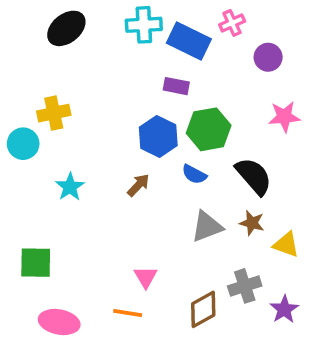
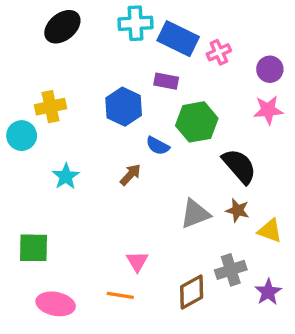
pink cross: (232, 23) -> (219, 52), moved
purple circle: (268, 57) -> (270, 69), moved
blue hexagon: (158, 136) -> (124, 107), moved
blue semicircle: (194, 174) -> (158, 146), moved

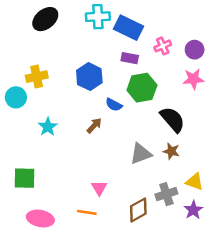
pink cross: (219, 52) -> (163, 46), moved
purple rectangle: (166, 81) -> (130, 58), moved
yellow triangle: (270, 231) -> (195, 182), moved

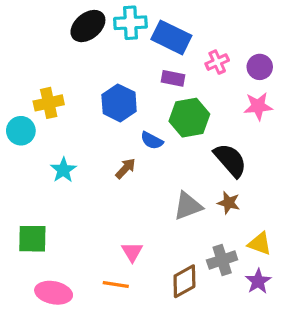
black ellipse: (45, 19) -> (88, 26), moved

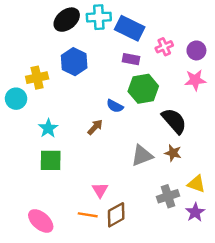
blue hexagon: (119, 103) -> (74, 62), moved
green square: (32, 239) -> (51, 160), moved
brown diamond: (184, 281) -> (116, 215), moved
pink ellipse: (54, 293) -> (41, 221), turned 30

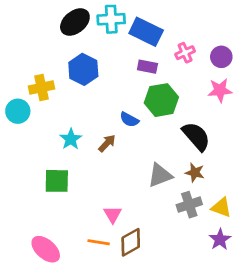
cyan star: (48, 128) -> (71, 139), moved
gray cross: (168, 196) -> (189, 205), moved

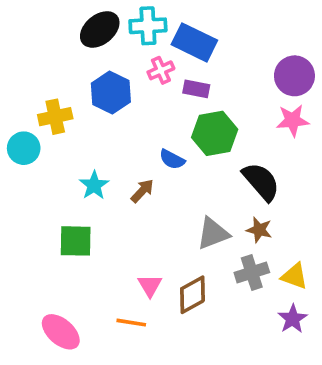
pink cross: (185, 53) -> (161, 70), moved
purple circle: (221, 57) -> (294, 76), size x1.4
brown diamond: (131, 242) -> (192, 295), moved

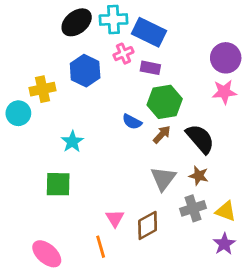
brown arrow: (142, 191) -> (162, 135), moved
gray triangle: (213, 234) -> (163, 179), turned -32
orange line: (131, 323) -> (101, 247), turned 65

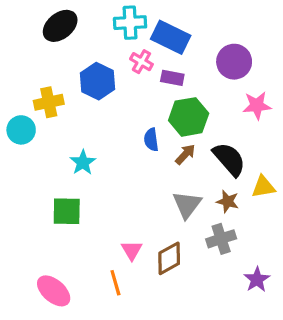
black ellipse: (77, 22) -> (60, 26), moved
pink cross: (123, 54) -> (141, 62), turned -36
purple circle: (226, 58) -> (234, 62), moved
blue semicircle: (132, 122) -> (151, 140), turned 54
yellow triangle: (226, 211) -> (263, 187), moved, turned -30

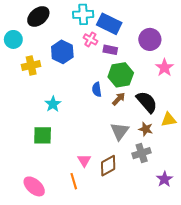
pink star: (257, 106) -> (164, 68), turned -30
cyan circle: (21, 130) -> (13, 39), moved

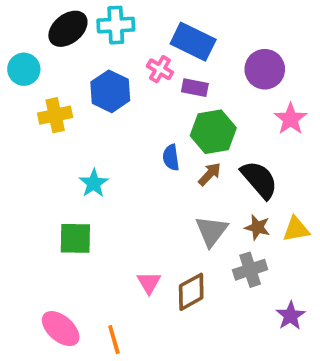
cyan cross: (83, 14) -> (116, 25), moved
yellow triangle: (169, 120) -> (296, 229), moved
orange line: (74, 181) -> (114, 340), moved

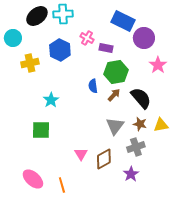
blue rectangle: (193, 42) -> (123, 21), moved
purple star: (291, 316) -> (131, 174), moved

